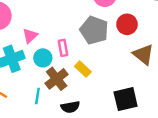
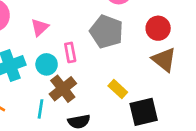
red circle: (127, 24) -> (158, 28), moved
pink triangle: (30, 36) -> (40, 27), moved
yellow rectangle: (83, 69) -> (118, 89), moved

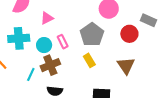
red circle: (158, 28) -> (129, 34), moved
pink rectangle: (70, 52) -> (63, 42), turned -32
yellow rectangle: (118, 89) -> (89, 60), moved

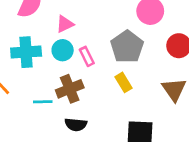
cyan circle: (44, 45) -> (63, 50), moved
cyan line: (31, 74) -> (43, 102), turned 64

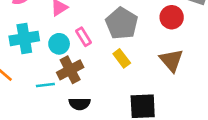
cyan circle: (63, 50) -> (59, 44), moved

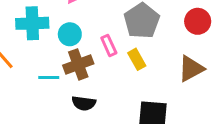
pink rectangle: (84, 37) -> (109, 45), moved
brown triangle: (171, 60) -> (191, 69), turned 35

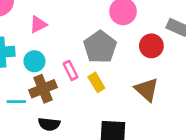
brown triangle: (191, 69) -> (147, 89), turned -48

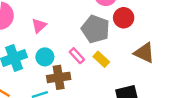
red circle: (151, 46) -> (124, 18), moved
brown cross: (43, 89) -> (59, 77), turned 30

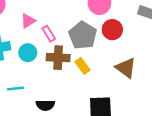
pink rectangle: (77, 56) -> (49, 34), moved
brown cross: (59, 77) -> (58, 58), moved

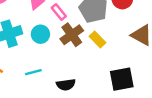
brown cross: (58, 58) -> (72, 35), turned -30

